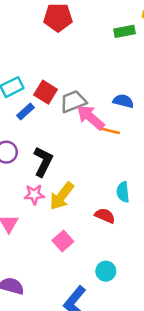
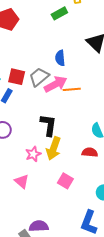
blue semicircle: (123, 101) -> (60, 58), moved, turned -91
pink arrow: (91, 117) -> (56, 84), turned 130
black L-shape: (43, 162) -> (48, 125), moved

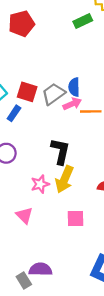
blue semicircle: (60, 58) -> (74, 87), moved
pink arrow: (56, 84) -> (72, 104), size x0.7
pink square: (65, 181) -> (76, 218), turned -35

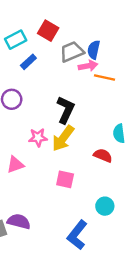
red square: (27, 92) -> (48, 31), moved
pink triangle: (24, 215) -> (15, 165), turned 42

